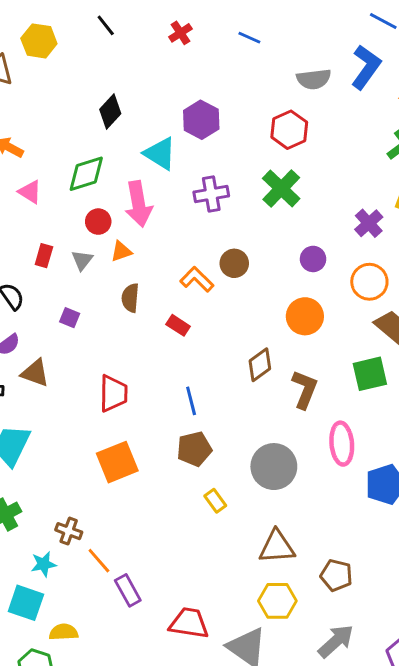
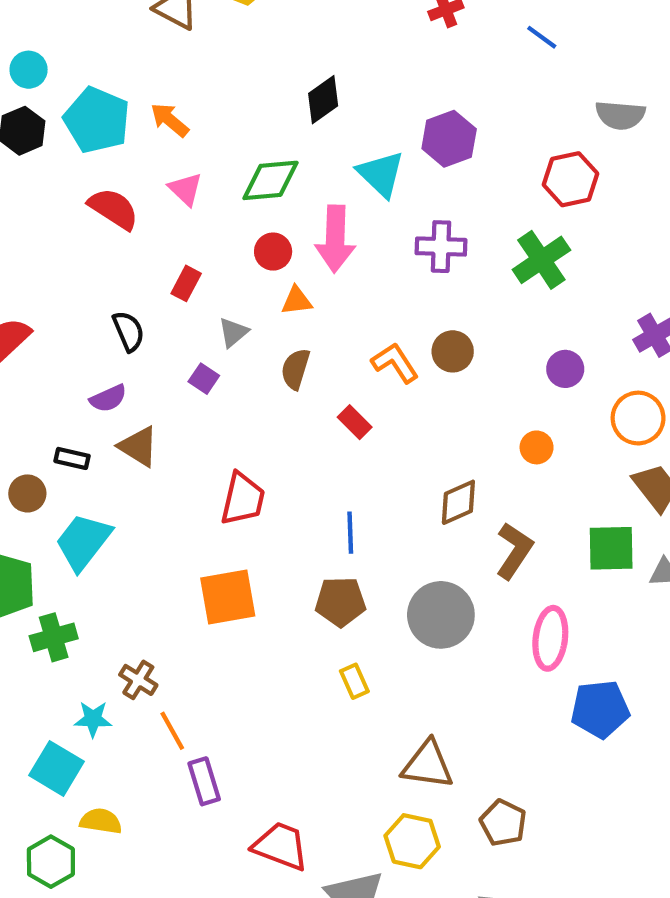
gray triangle: (82, 260) -> (233, 332), moved
orange circle: (305, 316) -> (537, 447), size x0.6
gray circle: (274, 467) -> (441, 615), moved

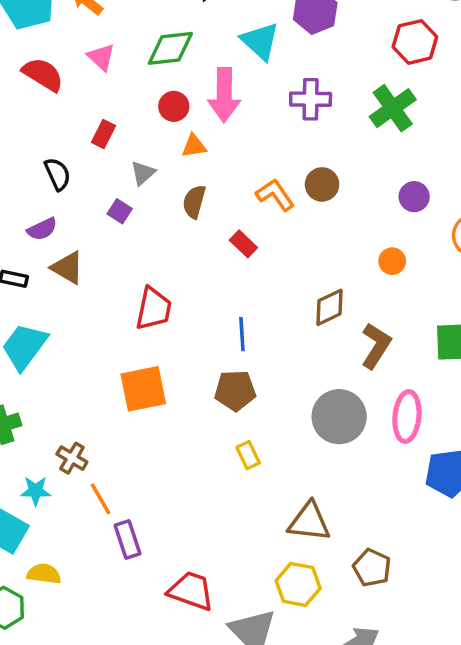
gray circle: (441, 615) -> (339, 417), moved

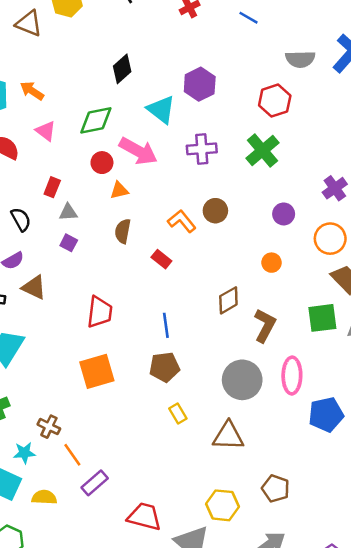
pink arrow: (224, 95) -> (138, 151), turned -57
gray triangle: (143, 173) -> (68, 212), moved, turned 42
brown triangle: (309, 522) -> (228, 436), moved
purple rectangle: (127, 539) -> (95, 483), turned 72
yellow semicircle: (44, 574) -> (44, 497), moved

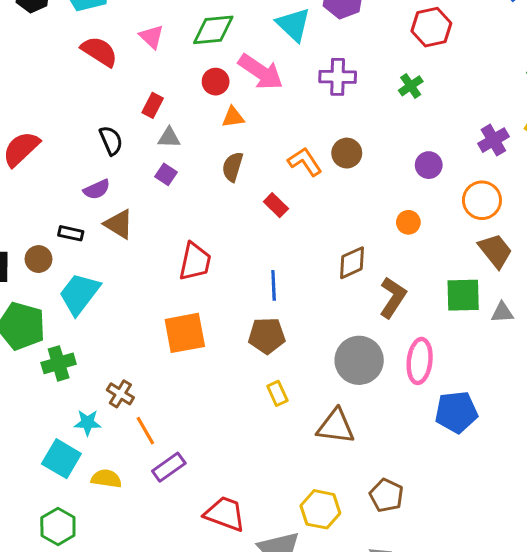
green cross: (262, 150) -> (411, 86), size x0.6

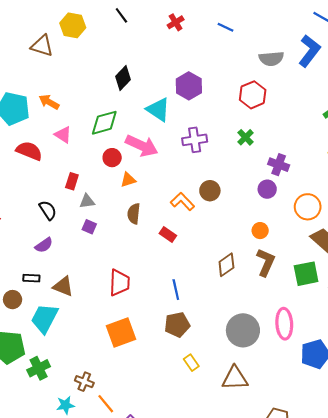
purple cross: (493, 140) -> (279, 165), moved, turned -30
brown triangle: (119, 224) -> (63, 286), moved
brown L-shape: (393, 297) -> (266, 262), moved

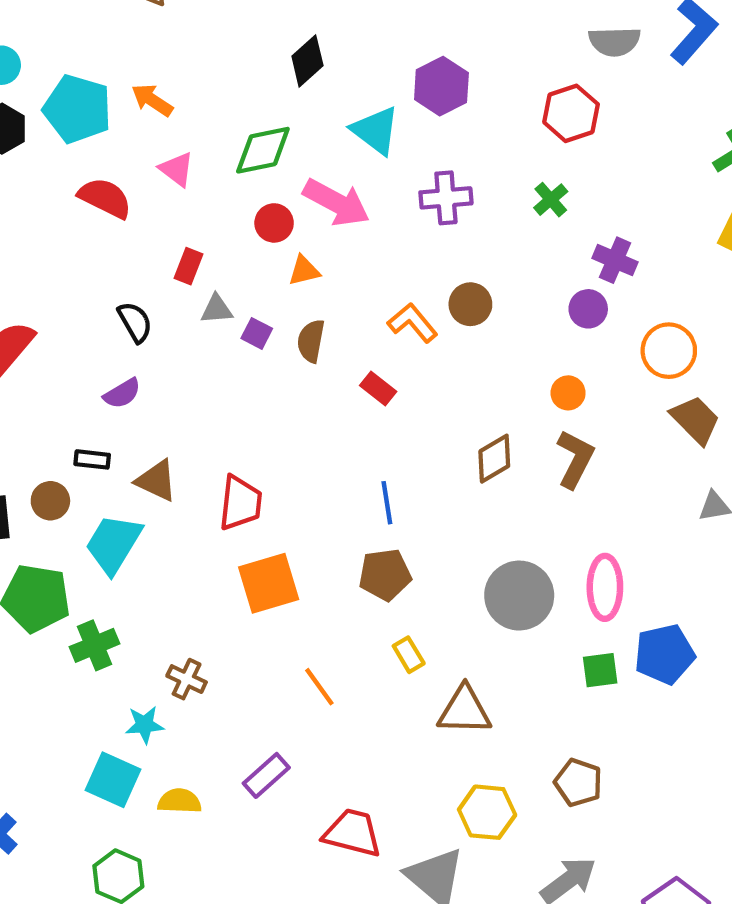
purple square: (89, 227) -> (257, 333), moved
green square: (306, 274) -> (600, 670), moved, size x0.7
red trapezoid: (120, 283) -> (240, 503), moved
brown triangle: (235, 378) -> (464, 710), moved
orange line: (106, 404) -> (319, 687), moved

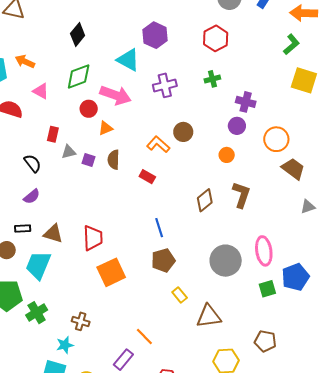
black diamond: (307, 61) -> (78, 34), moved
green cross: (551, 200) -> (212, 79), turned 35
orange circle: (568, 393) -> (227, 155), moved
orange line: (319, 687) -> (144, 337), moved

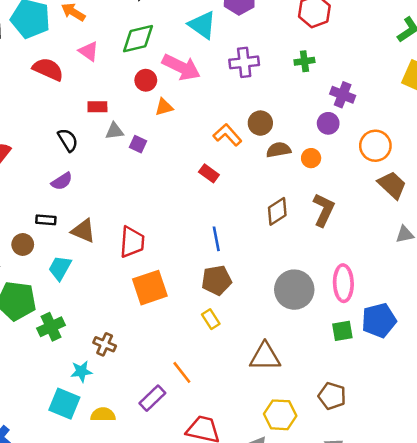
red rectangle: (53, 134) -> (97, 107), turned 70
brown semicircle: (114, 160) -> (279, 150), moved, turned 72
cyan trapezoid: (38, 265) -> (60, 268), size x0.7
yellow rectangle: (180, 295) -> (211, 319), moved

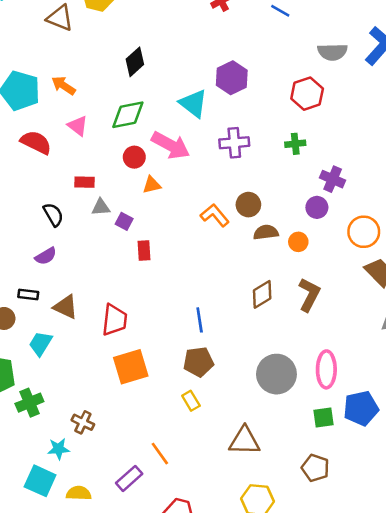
red rectangle: (209, 173) -> (144, 250), moved, turned 48
brown pentagon: (332, 396) -> (315, 468), moved

